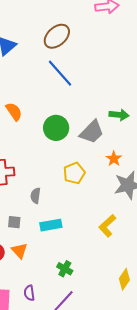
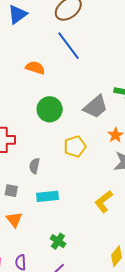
orange semicircle: (14, 111) -> (35, 68), moved, turned -42
green circle: (56, 128) -> (50, 109), moved

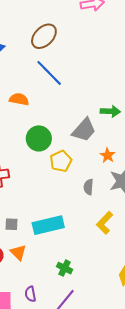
yellow pentagon: (75, 146) -> (61, 161), moved
gray semicircle: (34, 166) -> (88, 187), moved
cyan rectangle: (47, 196) -> (48, 225), size x1.4

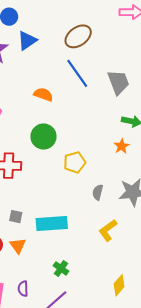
gray trapezoid: (84, 130) -> (118, 82), moved, turned -72
green circle: (39, 138) -> (43, 137), moved
orange star: (108, 155) -> (122, 146), moved

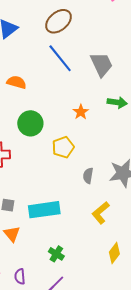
orange semicircle: (43, 95) -> (17, 82), moved
orange star: (122, 146) -> (81, 112), moved
yellow diamond: (119, 285) -> (114, 253), moved

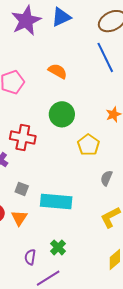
yellow pentagon: (63, 147) -> (88, 145), turned -30
purple semicircle: (20, 276) -> (30, 257), moved

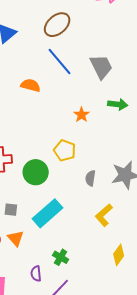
orange semicircle: (58, 71) -> (31, 85), moved
green circle: (62, 114) -> (36, 172), moved
cyan rectangle: (56, 202) -> (47, 213), turned -32

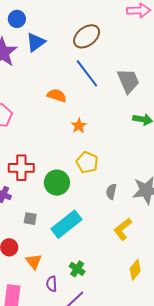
orange star: (81, 115) -> (79, 126), moved
orange triangle: (16, 238) -> (34, 261), moved

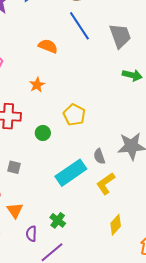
orange star: (79, 126) -> (37, 85), moved
green circle: (57, 183) -> (43, 133), size x0.6
gray semicircle: (111, 192) -> (99, 156), moved, turned -35
cyan rectangle: (66, 224) -> (71, 173), moved

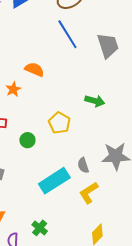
orange semicircle: (48, 46) -> (34, 69), moved
green arrow: (132, 75) -> (95, 101), moved
orange star: (37, 85) -> (13, 89), moved

